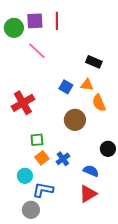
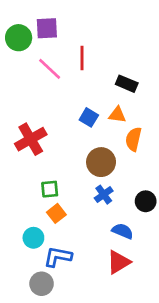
red line: (57, 21) -> (82, 58), moved
orange semicircle: (99, 103) -> (133, 139), turned 36
blue cross: (63, 159) -> (104, 195), moved

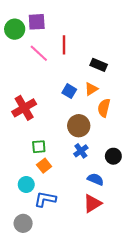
orange triangle: (117, 115) -> (91, 89), turned -40
gray circle: (42, 284) -> (23, 223), moved

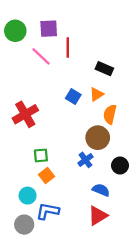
purple square: (37, 22) -> (49, 29), moved
brown circle: (79, 126) -> (98, 138), moved
gray circle: (23, 223) -> (24, 225), moved

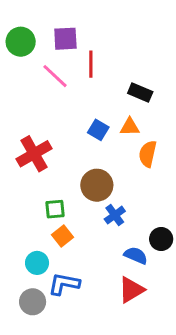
orange triangle: (97, 94) -> (130, 127), turned 32
brown circle: (98, 138) -> (97, 185), moved
black circle: (120, 166) -> (161, 239), moved

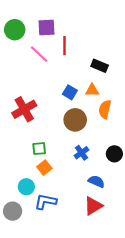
brown circle: (97, 185) -> (75, 120), moved
black circle: (161, 239) -> (114, 154), moved
gray circle: (33, 302) -> (13, 211), moved

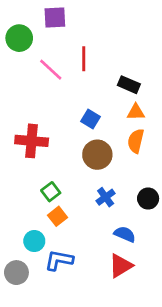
purple square: (47, 28) -> (55, 18), moved
orange triangle: (92, 90) -> (136, 112), moved
red cross: (24, 109) -> (32, 141), turned 35
green square: (39, 149) -> (51, 192), turned -32

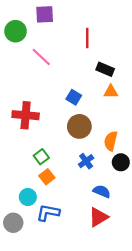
red line: (84, 59) -> (87, 38), moved
orange semicircle: (136, 141) -> (111, 141), moved

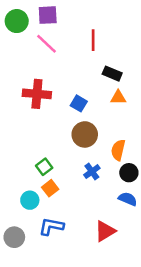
green circle: (16, 31) -> (17, 21), moved
pink line: (41, 57) -> (47, 44), moved
red cross: (26, 115) -> (37, 94), moved
blue semicircle: (102, 191) -> (128, 199), moved
cyan circle: (28, 197) -> (30, 200), moved

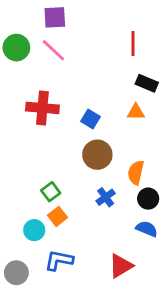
green circle: (17, 21) -> (16, 48), moved
red line: (93, 40) -> (133, 43), moved
black rectangle: (112, 74) -> (147, 83), moved

